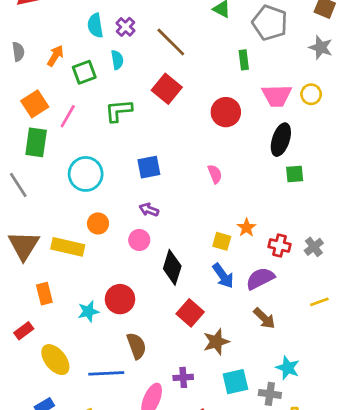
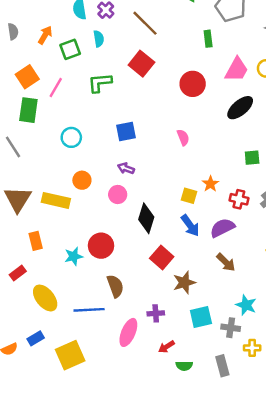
pink trapezoid: (277, 96) -> (237, 70), turned -60
black ellipse: (281, 140) -> (240, 108), turned 32
cyan circle: (86, 174) -> (71, 137), size x0.7
green square: (295, 174) -> (252, 158), moved

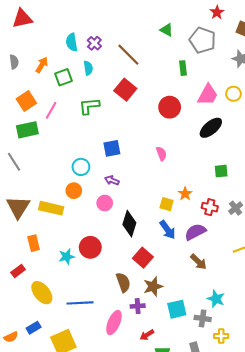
green rectangle: (28, 110) -> (27, 130), turned 70
cyan circle: (71, 137) -> (81, 167), moved
brown star: (184, 283) -> (153, 286), moved
brown semicircle: (115, 286) -> (123, 282), moved

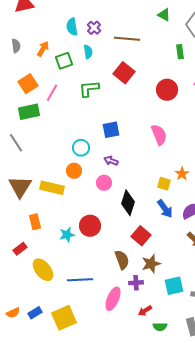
brown line: (128, 55) -> (127, 39), turned -40
pink semicircle: (161, 154) -> (159, 135), size x1.5
blue rectangle: (34, 328) -> (35, 313), moved

